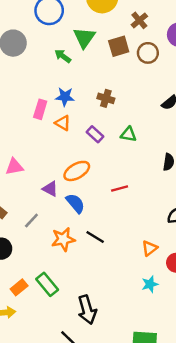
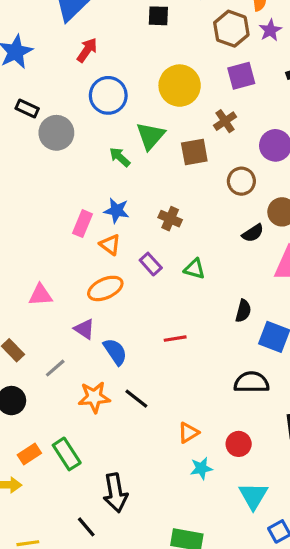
brown circle: (148, 53) -> (241, 181), moved
orange ellipse: (77, 171) -> (105, 288), moved
orange triangle: (150, 248) -> (188, 433), moved

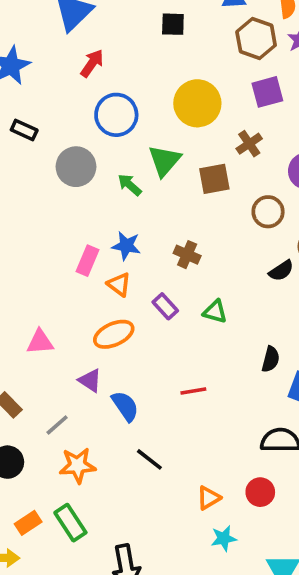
gray circle: (56, 133) -> (76, 167), moved
orange star: (94, 397) -> (78, 465), moved
red circle: (239, 444) -> (260, 492), moved

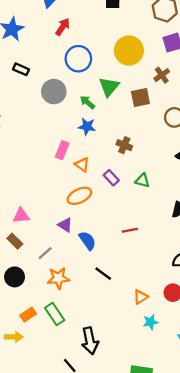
blue star: (126, 246) -> (87, 126), moved
pink triangle: (40, 342) -> (21, 216), moved

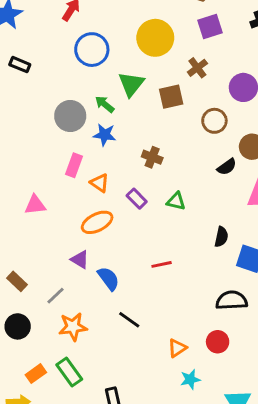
gray circle: (54, 92) -> (70, 116), moved
pink triangle: (21, 216) -> (35, 205), moved

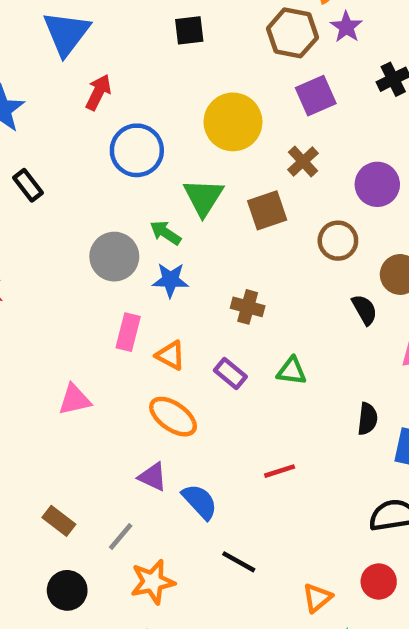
black rectangle: (20, 65) -> (28, 185), turned 36
black semicircle: (227, 167) -> (364, 310), turned -78
orange ellipse: (97, 222) -> (173, 417), turned 68

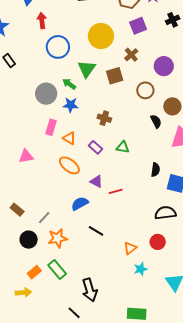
red arrow: (98, 92) -> (42, 21), turned -35
purple triangle: (153, 477) -> (96, 181), moved
blue semicircle: (200, 502) -> (80, 203), turned -78
black circle: (67, 590) -> (29, 240), moved

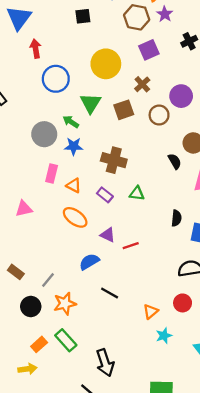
brown circle: (145, 90) -> (159, 115), moved
brown cross: (104, 118) -> (114, 160), size x1.5

